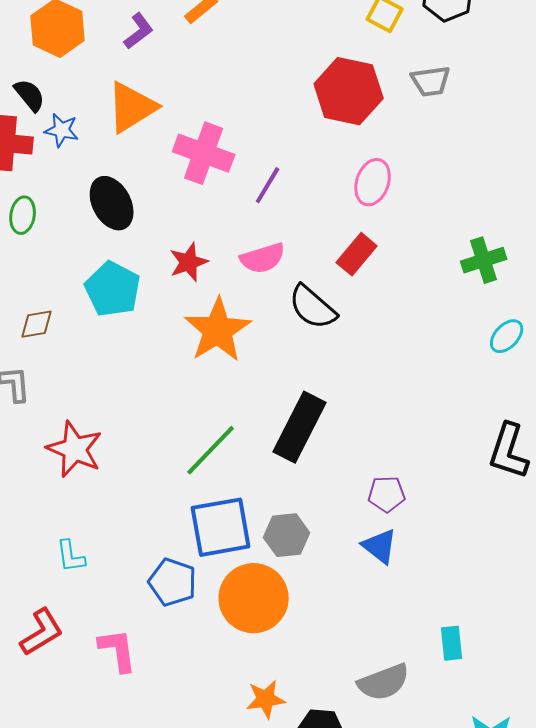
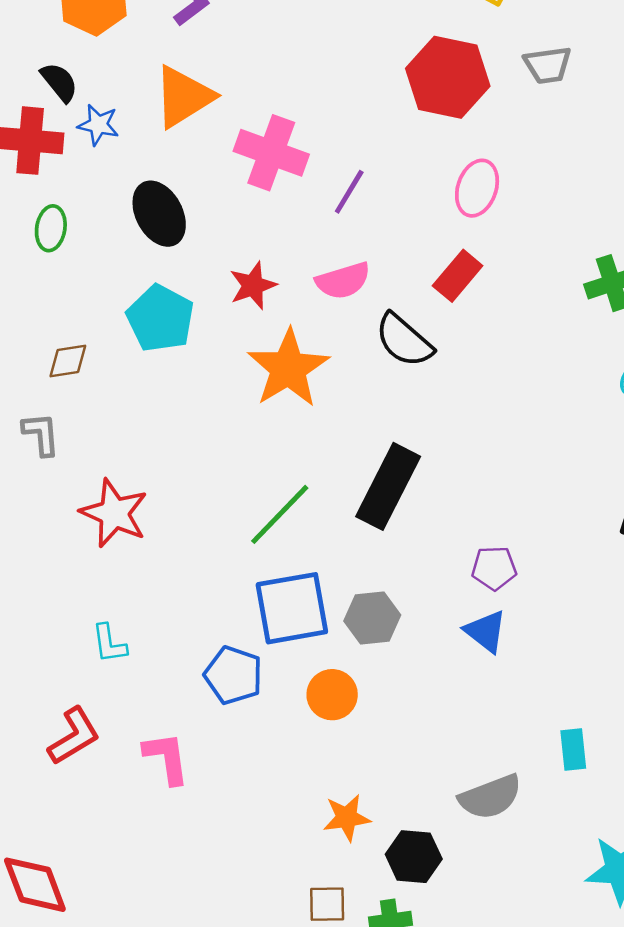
orange circle: (254, 598) -> (332, 695), size x0.6

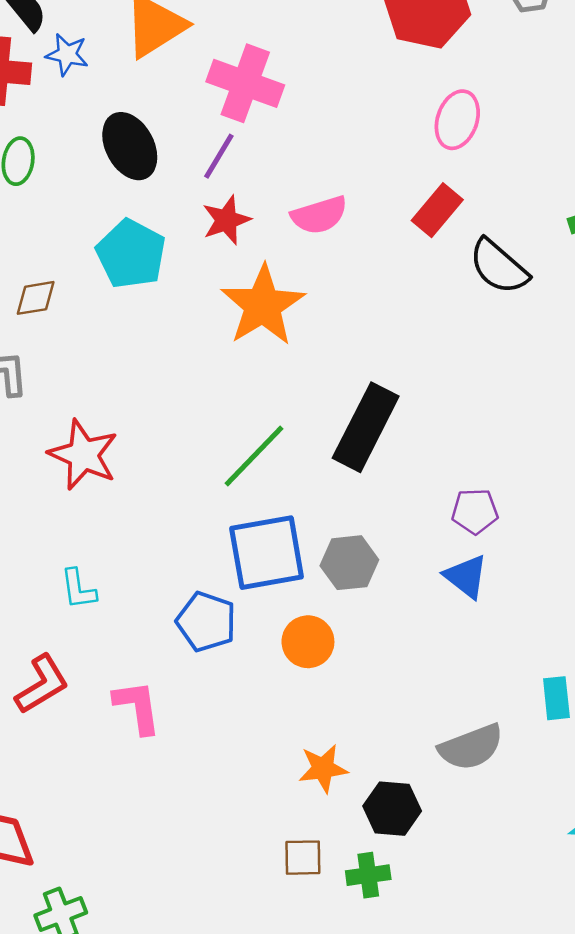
purple line: (349, 192) -> (219, 156), moved
black semicircle: (404, 340) -> (499, 267), moved

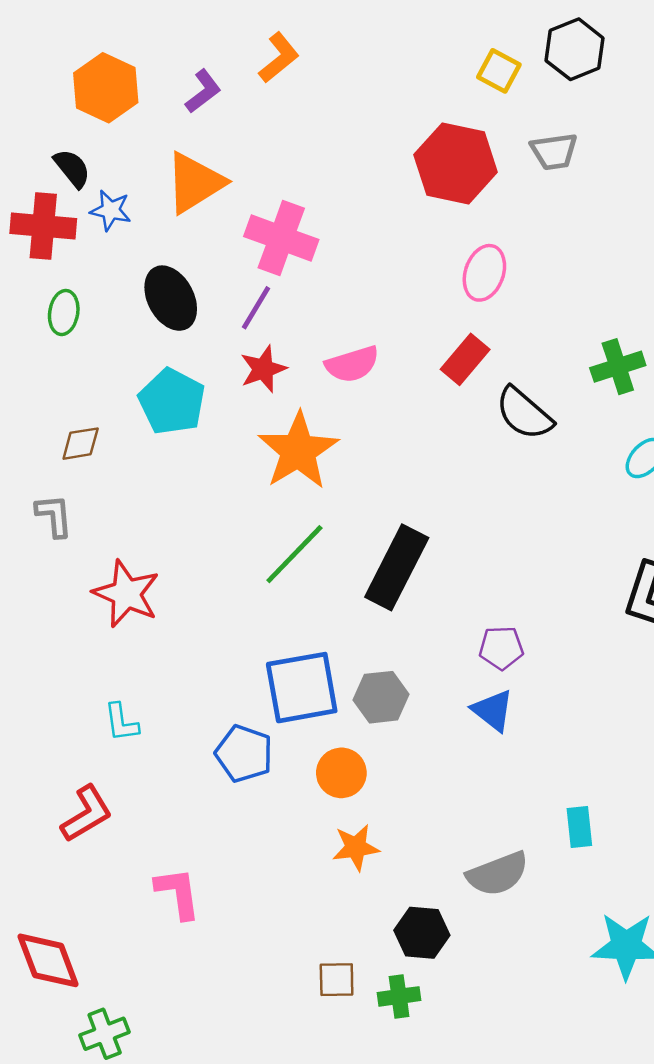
green line: (254, 456) -> (294, 554), moved
pink L-shape: (137, 707) -> (178, 893), moved
orange star: (323, 768) -> (356, 847), moved

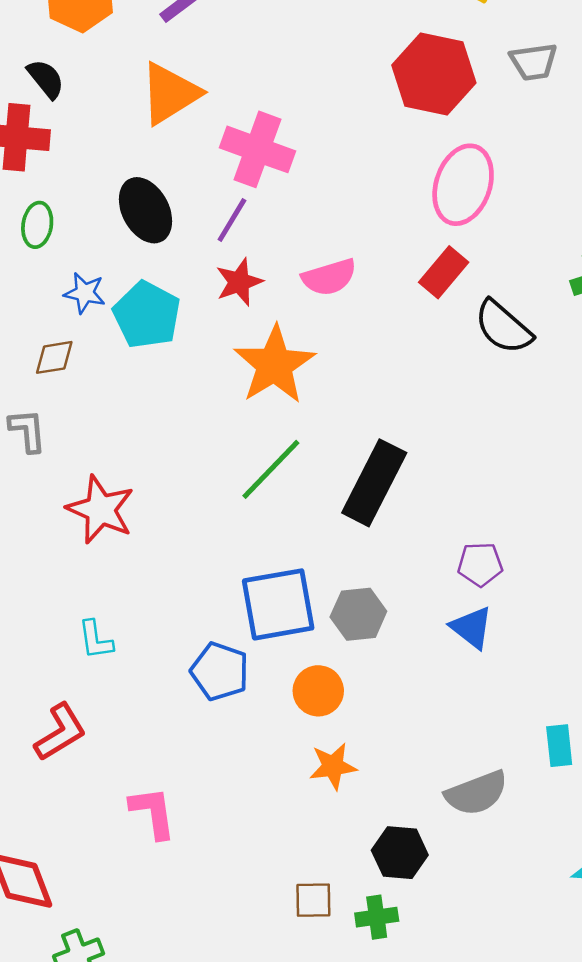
blue star: (111, 210) -> (85, 293), moved
pink ellipse: (484, 273) -> (463, 185), size x1.4

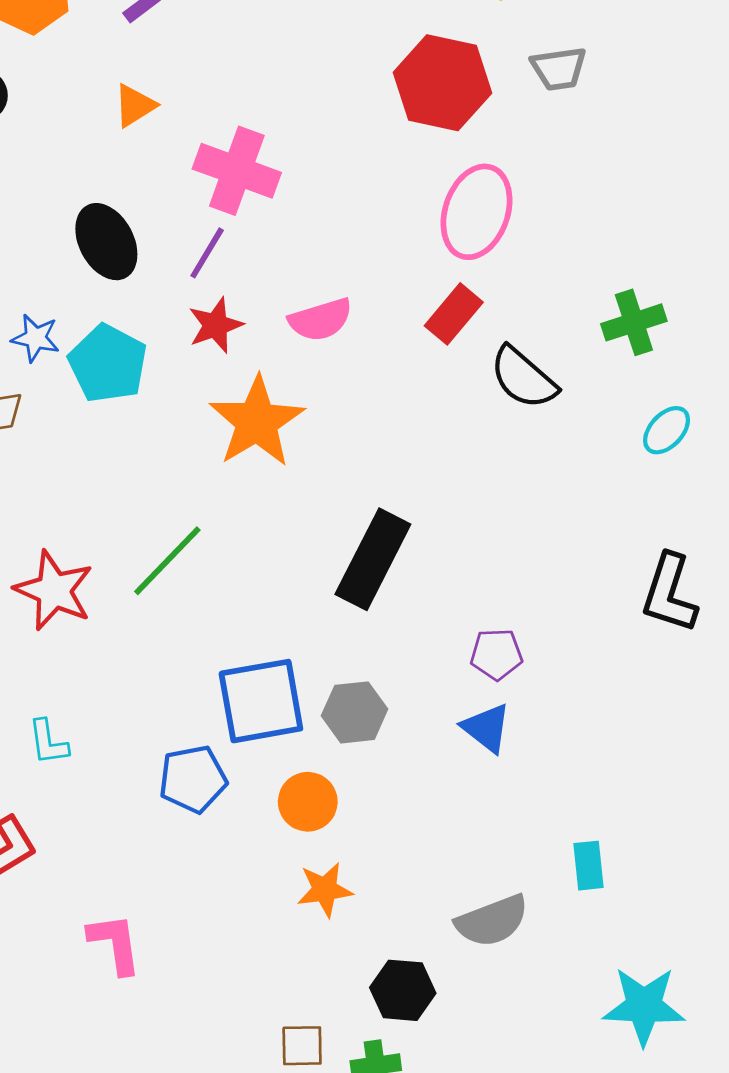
orange triangle: (170, 93) -> (135, 105), size x0.6
green line: (271, 469) -> (167, 561), moved
blue pentagon: (220, 671) -> (193, 779), turned -30

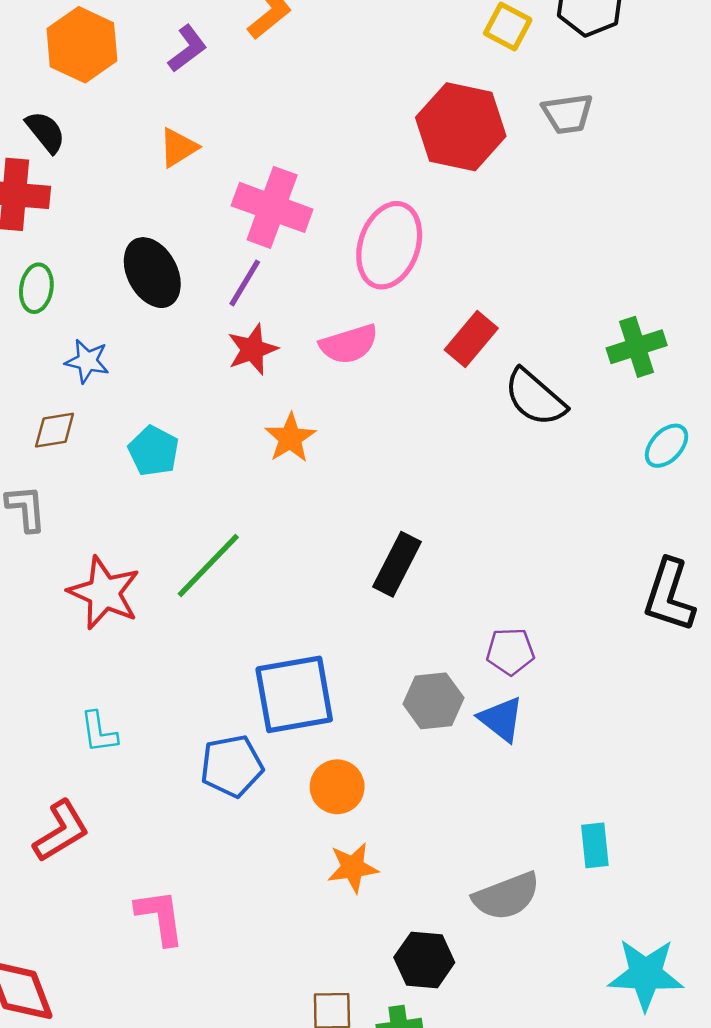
pink ellipse: (477, 212) -> (389, 245), moved
cyan pentagon: (108, 364) -> (154, 451), moved, size x0.7
orange star: (257, 422) -> (290, 438), size x0.6
black rectangle: (373, 559) -> (397, 564), size x0.7
gray hexagon: (355, 712) -> (433, 701), moved

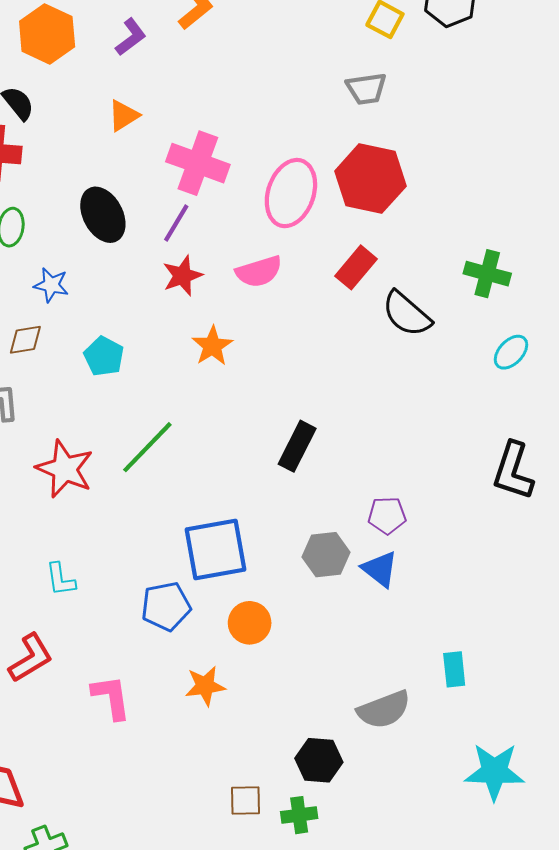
gray trapezoid: (568, 114) -> (366, 89), moved
red hexagon: (461, 127) -> (370, 179), moved
green cross: (637, 347) -> (487, 274), turned 33
orange star: (353, 868) -> (205, 686), moved
pink L-shape: (160, 917) -> (111, 697), moved

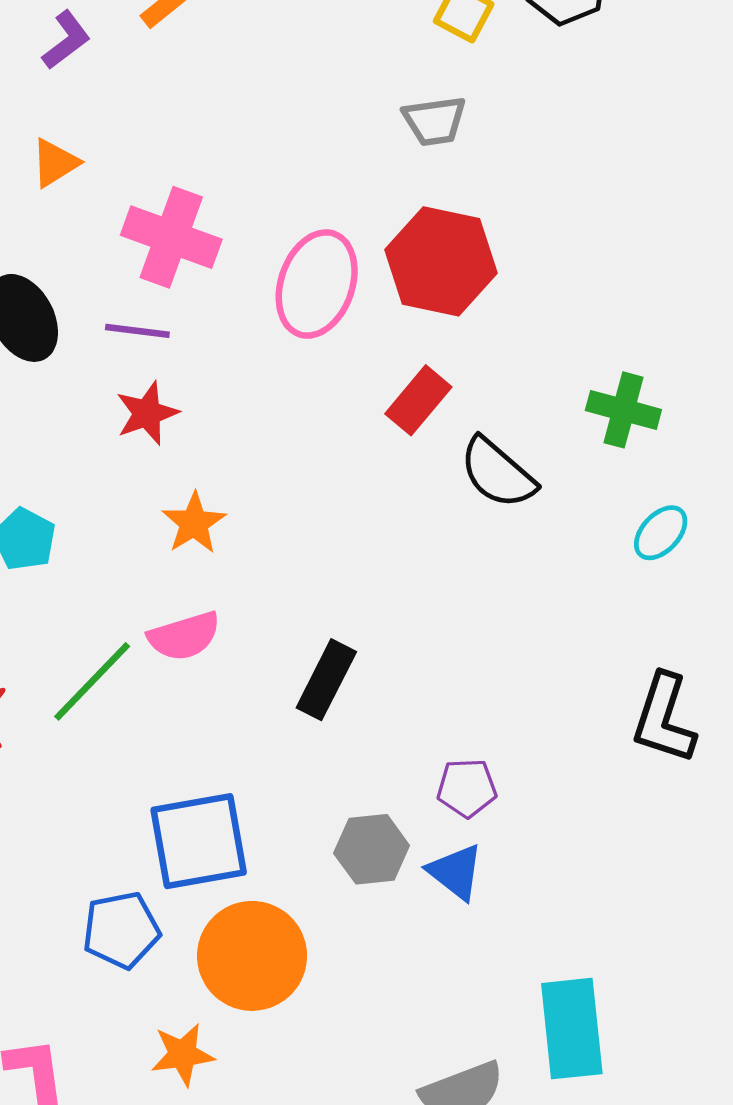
purple line: (176, 223) -> (137, 331), turned 66
pink semicircle: (259, 272) -> (184, 636), moved
orange circle: (250, 623) -> (252, 956), size x1.6
cyan rectangle: (454, 669) -> (572, 1029), size x1.8

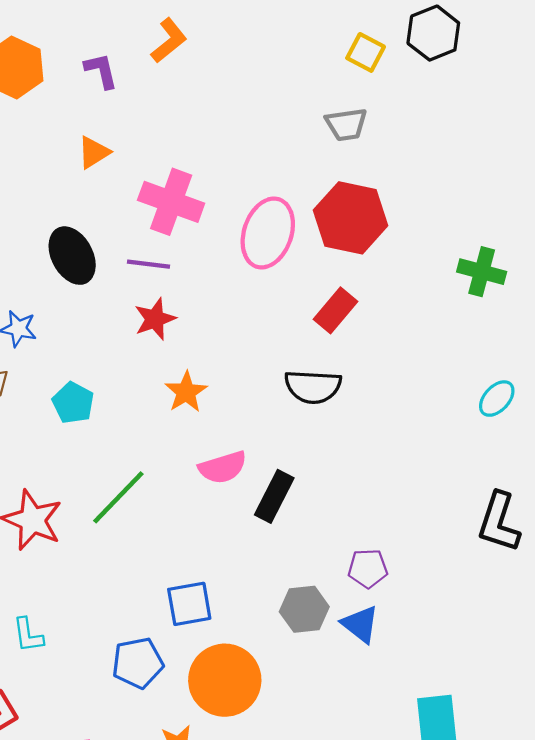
purple L-shape: (66, 40) -> (101, 71), turned -66
green cross: (623, 410) -> (482, 272), moved
black semicircle: (498, 473) -> (313, 387), moved, turned -38
pink semicircle: (184, 636) -> (223, 467), moved
blue square: (199, 841) -> (189, 604), size x0.7

